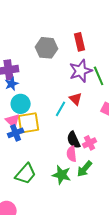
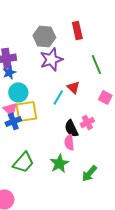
purple star: (81, 71) -> (51, 59), moved
pink cross: (90, 143) -> (87, 122), moved
green arrow: (85, 169) -> (89, 173), moved
green star: (62, 175) -> (59, 163), turned 30

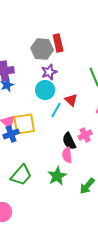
red rectangle: (77, 30) -> (58, 43), moved
purple star: (51, 59) -> (49, 72), size x0.7
cyan circle: (18, 92) -> (45, 90), moved

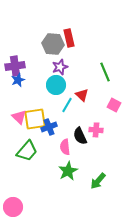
blue cross: (11, 134) -> (49, 127), moved
pink cross: (85, 135) -> (96, 130), turned 32
pink semicircle: (67, 155) -> (65, 147), moved
green trapezoid: (21, 175) -> (27, 151), moved

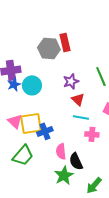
purple star: (60, 67) -> (71, 81), moved
cyan circle: (56, 85) -> (32, 85), moved
cyan line: (67, 105) -> (81, 117), moved, turned 70
black semicircle: (80, 136) -> (76, 161), moved

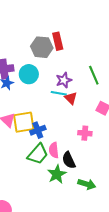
cyan circle: (32, 85) -> (29, 74), moved
cyan line: (81, 117) -> (59, 93), moved
green trapezoid: (23, 155) -> (38, 154), moved
green arrow: (94, 185) -> (87, 184), turned -114

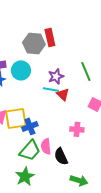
green star: (57, 174) -> (25, 176), moved

